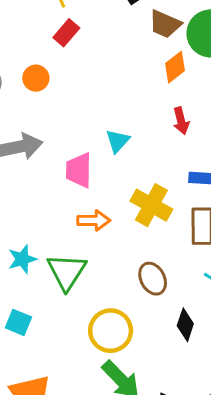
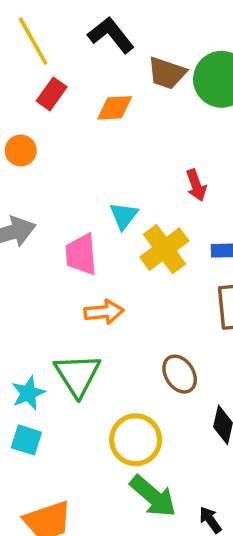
orange diamond: (175, 67) -> (115, 108), moved, turned 40
yellow cross: (151, 205) -> (164, 249), moved, turned 30
cyan star: (22, 259) -> (28, 393), moved

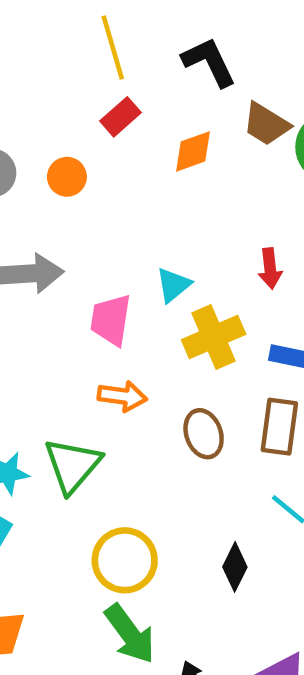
orange diamond: (115, 108) -> (193, 151), turned -30
brown ellipse: (180, 374) -> (204, 434), moved

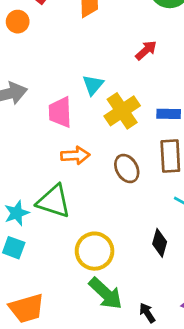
orange circle: (67, 177) -> (18, 22), moved
red arrow: (270, 268) -> (146, 50), moved, turned -115
green triangle: (73, 465) -> (54, 201), turned -42

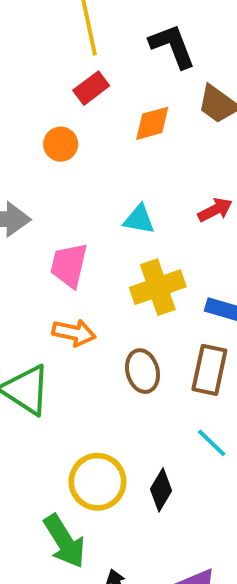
orange circle: (18, 22) -> (61, 144), moved
cyan triangle: (93, 85) -> (139, 219), moved, turned 45
yellow circle: (95, 251) -> (97, 482), moved

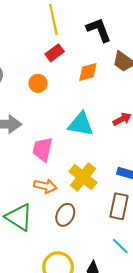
cyan triangle: (139, 219) -> (81, 124), size x1.5
yellow cross: (158, 287) -> (83, 177), moved, turned -32
brown ellipse: (143, 371) -> (65, 215), moved, turned 40

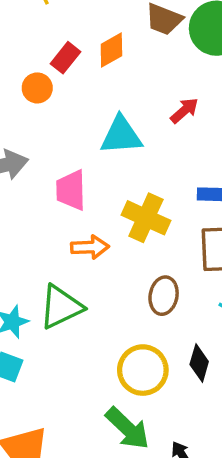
red rectangle: (55, 53) -> (66, 58), moved
brown ellipse: (65, 215) -> (164, 296), moved
green triangle: (19, 217) -> (61, 307), turned -44

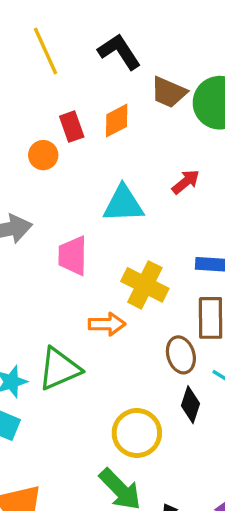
red rectangle: (66, 58) -> (72, 127), turned -60
orange arrow: (90, 247) -> (107, 324), moved
brown ellipse: (164, 296) -> (181, 355), moved, turned -30
black diamond: (199, 363) -> (191, 405), moved

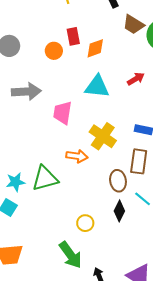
orange diamond: (117, 121) -> (95, 48), moved
yellow circle: (137, 433) -> (85, 223), size x0.6

